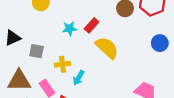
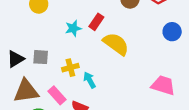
black triangle: (13, 38) -> (16, 59), moved
cyan arrow: (79, 78) -> (90, 80), turned 128

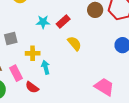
yellow semicircle: (116, 44) -> (74, 43), size x0.7
gray square: (41, 57) -> (11, 39), turned -32

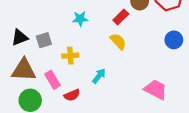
red rectangle: (63, 22) -> (121, 17), moved
cyan arrow: (46, 67) -> (99, 76), moved, turned 56
red semicircle: (32, 87) -> (72, 95), turned -56

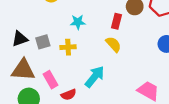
red rectangle: (121, 17) -> (116, 21), turned -32
yellow cross: (70, 56) -> (68, 47), moved
cyan arrow: (99, 76) -> (95, 77), size x1.5

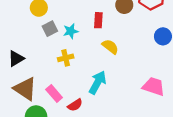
red rectangle: (116, 21) -> (98, 20), moved
gray square: (43, 42) -> (50, 29), moved
brown triangle: (23, 70) -> (25, 89), turned 40

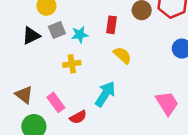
black triangle: (16, 59) -> (31, 36), moved
pink trapezoid: (154, 86) -> (167, 103), turned 35
brown triangle: (25, 89) -> (24, 95), size x0.7

